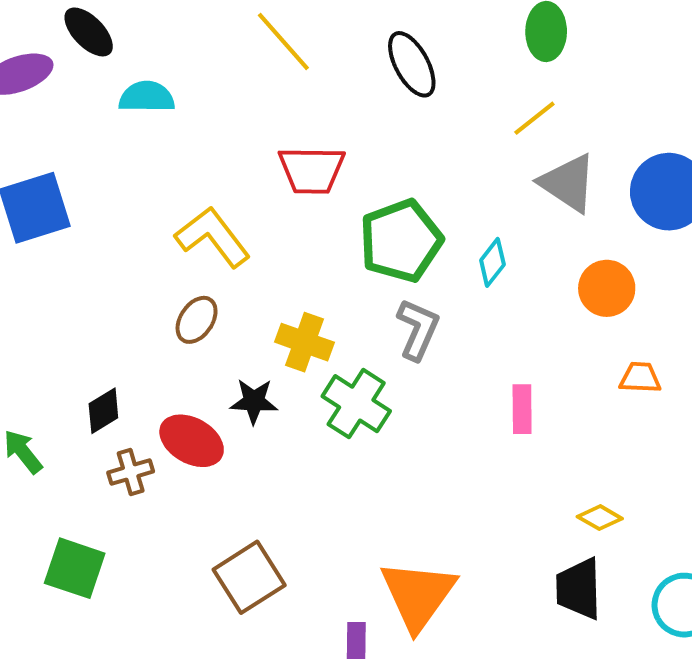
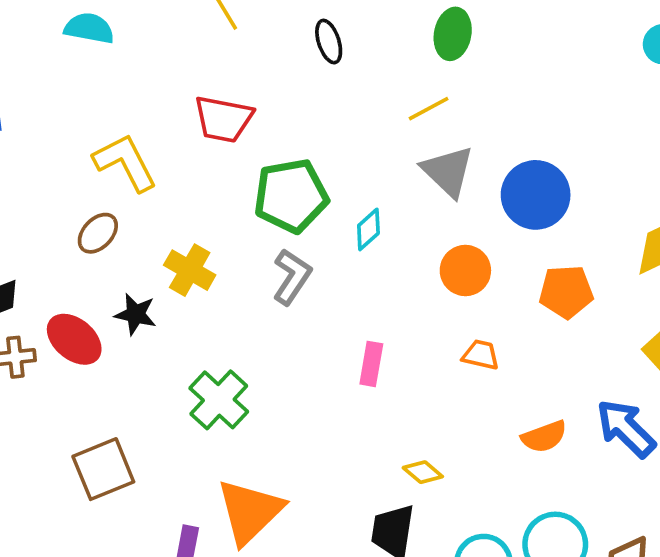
black ellipse: (412, 64) -> (329, 42), size x0.7
green cross: (356, 404) -> (219, 400), moved

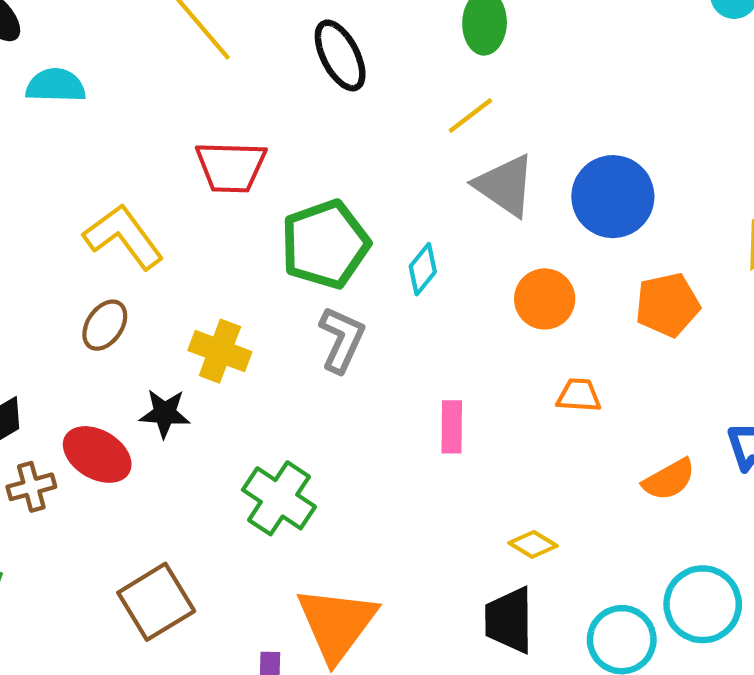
black ellipse: (329, 42) -> (340, 55), size x1.4

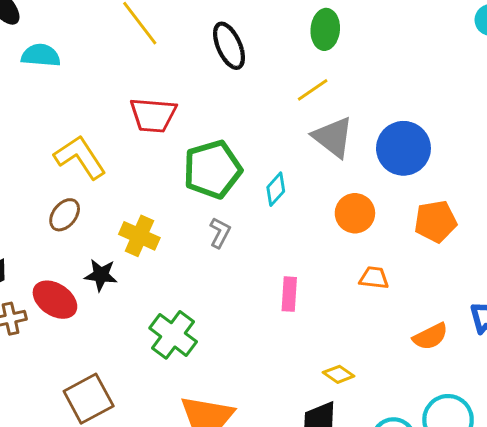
gray L-shape: (342, 339) -> (220, 233), size x0.7

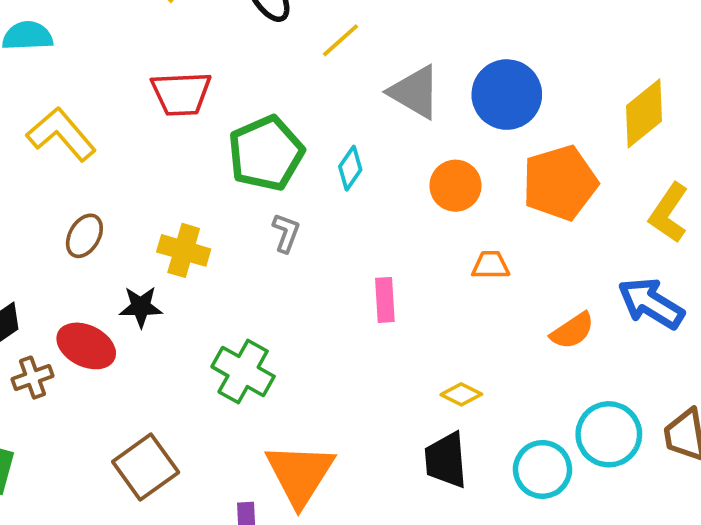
yellow line: (313, 90) -> (340, 40), moved
yellow L-shape: (80, 157) -> (61, 134), moved
orange pentagon: (435, 221) -> (560, 183), size x1.4

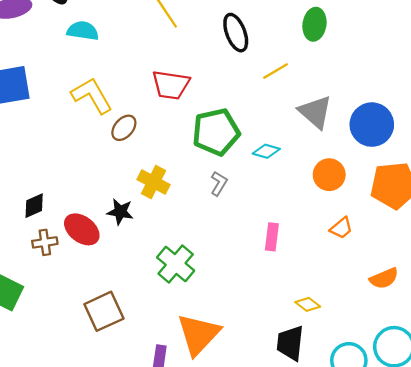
cyan diamond: (350, 168) -> (266, 151), turned 60
brown ellipse: (84, 236) -> (124, 128), moved
orange trapezoid: (491, 265) -> (341, 228), turned 130

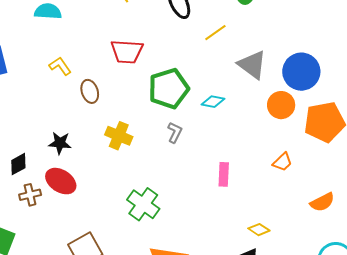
yellow L-shape: (92, 96) -> (60, 66), size x0.6
brown ellipse: (124, 128) -> (90, 91), turned -55
orange circle: (329, 175) -> (281, 105), moved
black star: (120, 212) -> (60, 143), moved

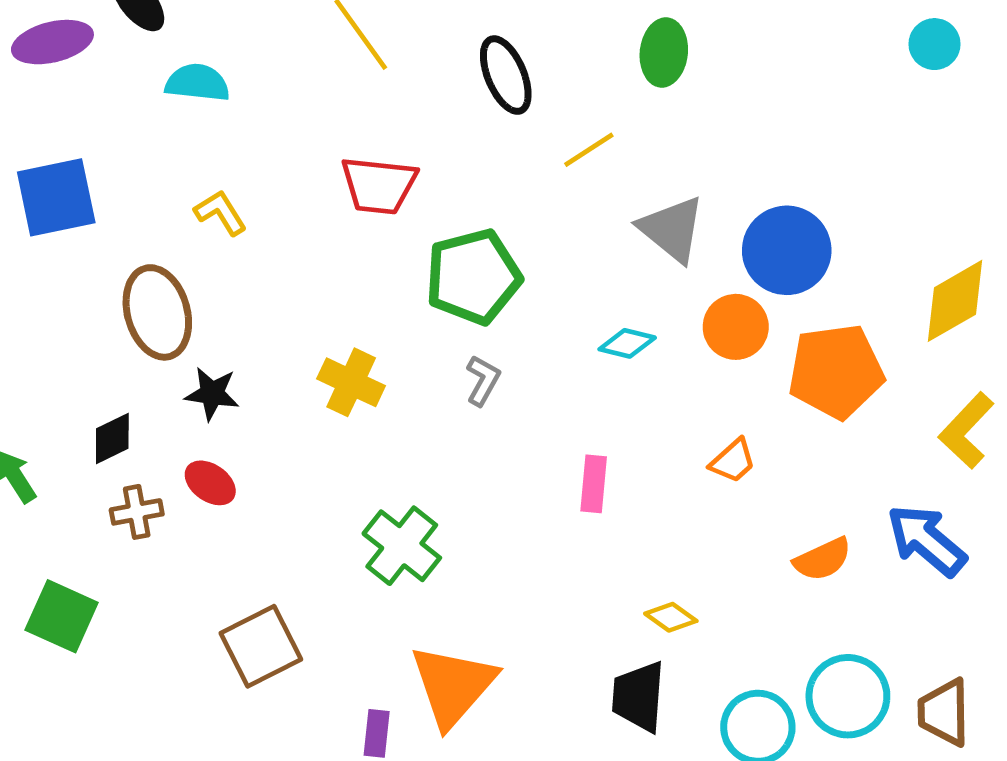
brown ellipse: (90, 91) -> (157, 312), moved, size x1.6
cyan diamond: (213, 102) -> (627, 343), moved
red ellipse: (61, 181) -> (210, 483), size x0.7

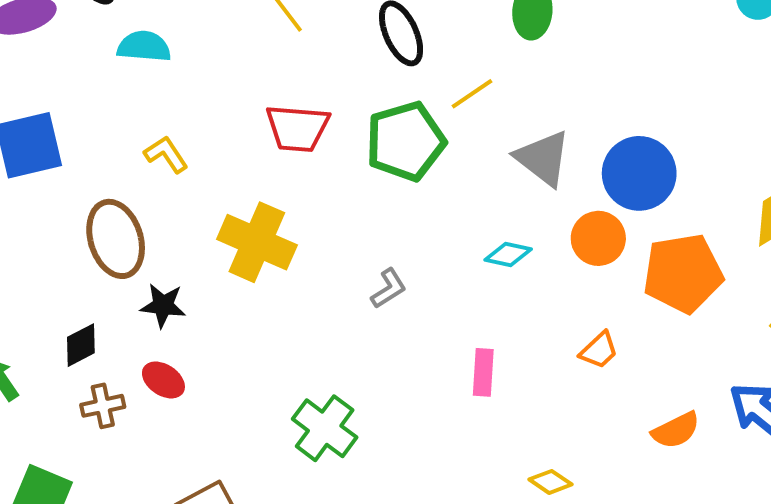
green pentagon: (473, 277) -> (406, 141), moved
gray L-shape: (483, 380) -> (389, 289), turned 30
yellow cross: (351, 382) -> (257, 242), moved, size x1.4

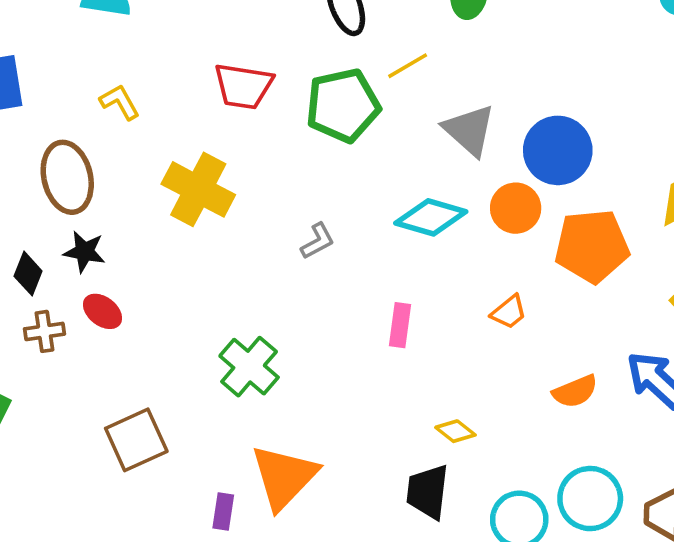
cyan diamond: (508, 255) -> (431, 217), size x1.6
black star: (163, 305) -> (84, 252), moved
black diamond: (81, 345) -> (28, 274), turned -45

